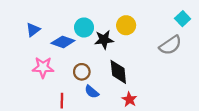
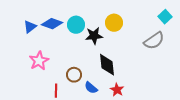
blue diamond: (63, 42) -> (52, 24), moved
pink star: (43, 67) -> (39, 61), turned -30
brown circle: (82, 72) -> (74, 75), moved
blue semicircle: (92, 92) -> (91, 88), moved

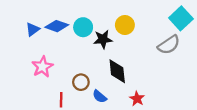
cyan square: (165, 17) -> (181, 18), size x1.5
red star: (117, 90) -> (137, 99), moved

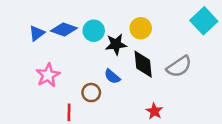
gray semicircle: (169, 45) -> (179, 67), moved
black diamond: (117, 71) -> (143, 64), moved
blue semicircle: (100, 96) -> (112, 76), moved

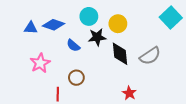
cyan circle: (94, 31) -> (89, 16), moved
blue triangle: (37, 33) -> (31, 28), turned 40
blue semicircle: (112, 76) -> (73, 45), moved

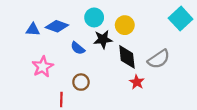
red star: (129, 93) -> (137, 82), moved

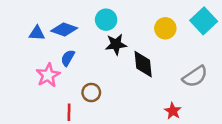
yellow circle: (125, 25) -> (165, 28), moved
blue semicircle: (78, 48) -> (68, 58), moved, turned 80
gray semicircle: (159, 59) -> (195, 76), moved
red star: (137, 82) -> (173, 111), moved

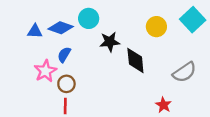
cyan circle: (106, 20) -> (89, 18), moved
brown circle: (91, 93) -> (66, 84), moved

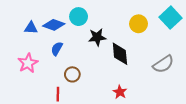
pink star: (45, 71) -> (28, 63), moved
brown circle: (66, 84) -> (72, 74), moved
red star: (163, 105) -> (120, 92), moved

